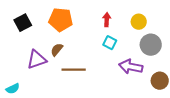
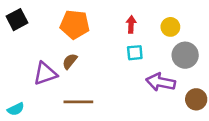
black square: (23, 23) -> (17, 20), moved
cyan square: (110, 43) -> (135, 53), turned -32
brown line: (74, 70) -> (78, 102), moved

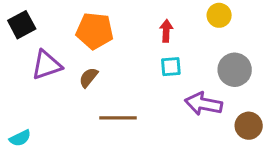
yellow circle: (170, 27) -> (219, 15), moved
purple triangle: (45, 74) -> (47, 65), moved
brown line: (78, 102) -> (118, 118), moved

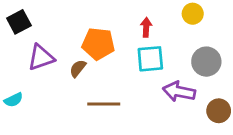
orange pentagon: (95, 31) -> (98, 44), moved
cyan square: (171, 67) -> (150, 59), size x1.5
cyan semicircle: (20, 138) -> (14, 100), moved

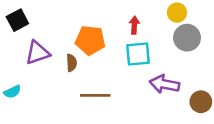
gray circle: (206, 62) -> (187, 38), moved
brown semicircle: (78, 68) -> (71, 63), turned 138

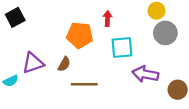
red arrow: (134, 25) -> (108, 18), moved
purple triangle: (38, 53) -> (33, 63), moved
brown semicircle: (71, 63) -> (64, 64), moved, turned 32

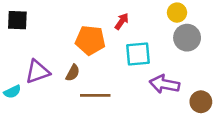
black square: (15, 17) -> (17, 20), turned 30
red arrow: (108, 18) -> (122, 21), turned 32

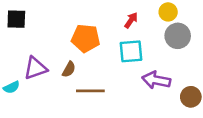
red arrow: (122, 21) -> (131, 20), moved

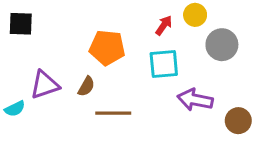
yellow circle: (168, 12) -> (195, 15), moved

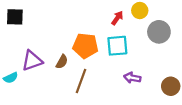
orange pentagon: (107, 48) -> (85, 46), moved
purple arrow: (195, 100) -> (132, 78), moved, size x0.7
brown line: (113, 113) -> (81, 81), turned -70

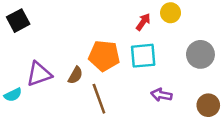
black square: (15, 17) -> (18, 21), turned -30
gray circle: (159, 32) -> (200, 54), moved
brown line: (81, 81) -> (99, 99), turned -40

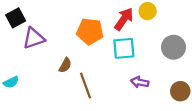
red arrow: (143, 22) -> (124, 19), size x1.5
orange pentagon: (104, 56) -> (90, 31), moved
purple triangle: (39, 74) -> (34, 38), moved

